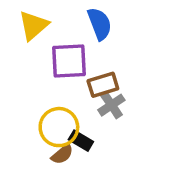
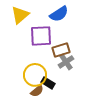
blue semicircle: (100, 24) -> (59, 14), turned 78

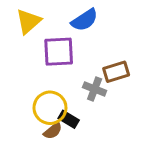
brown rectangle: (61, 50) -> (116, 72), moved
gray cross: (66, 62) -> (95, 89), turned -35

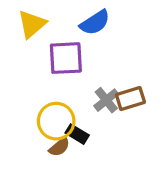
brown rectangle: (116, 72) -> (130, 98), moved
gray cross: (95, 89) -> (106, 100), turned 30

